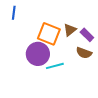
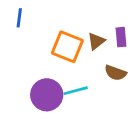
purple rectangle: (87, 35) -> (121, 37), moved, turned 40
purple circle: (38, 54) -> (47, 95), moved

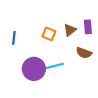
blue line: (19, 18) -> (14, 38), moved
orange square: (67, 47) -> (49, 34), size x0.6

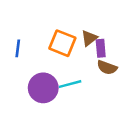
purple rectangle: (88, 27) -> (101, 48), moved
orange square: (49, 34) -> (62, 43), size x1.5

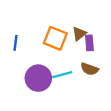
brown semicircle: (107, 67) -> (89, 69), moved

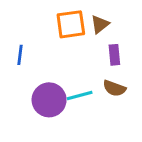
brown triangle: (79, 34) -> (100, 24), moved
orange square: (55, 38) -> (71, 24), moved, turned -30

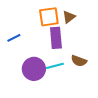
blue line: (20, 55) -> (14, 38), turned 56
purple rectangle: (114, 55) -> (56, 38), moved, size x1.5

